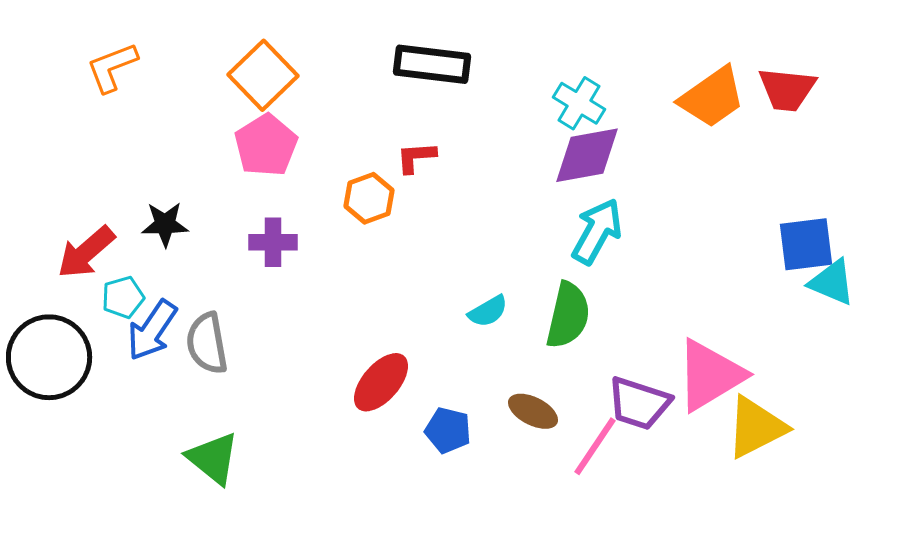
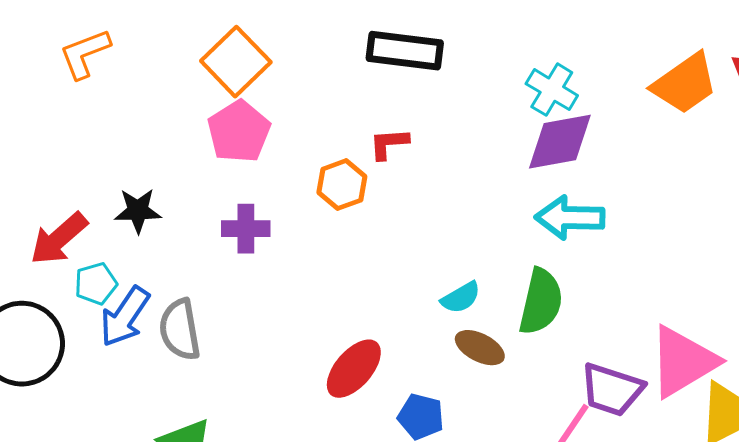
cyan arrow: (597, 231) -> (570, 218), turned -118
brown ellipse: (533, 411) -> (480, 348), moved

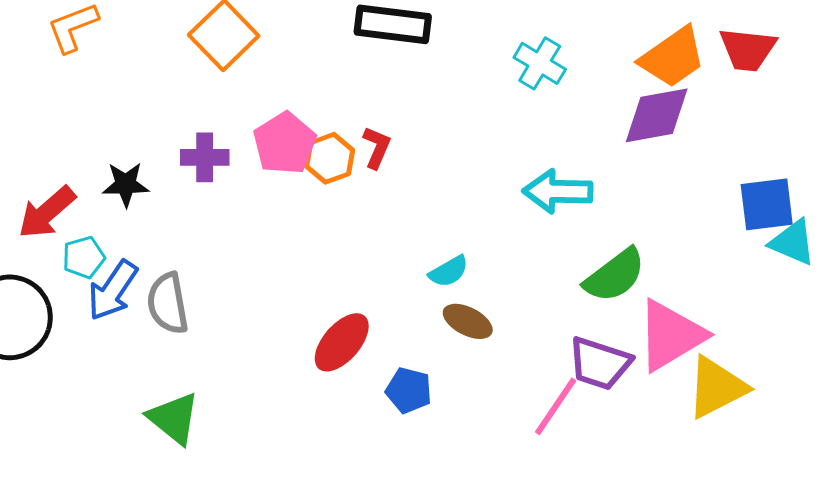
pink pentagon: (239, 132) -> (285, 143), moved
purple diamond: (560, 142) -> (657, 115), moved
red L-shape: (389, 144) -> (377, 147), moved, turned 117
purple cross: (246, 229) -> (205, 157), moved
green semicircle: (541, 302) -> (615, 275), moved, turned 40

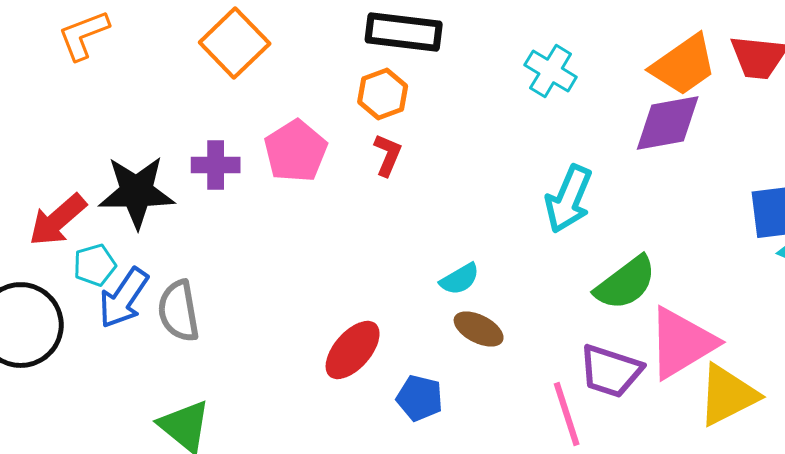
orange hexagon: (330, 158) -> (383, 94), moved
black star: (126, 184) -> (137, 192), size x1.6
cyan arrow: (558, 191) -> (569, 199), turned -68
pink line: (556, 406) -> (567, 414), turned -52

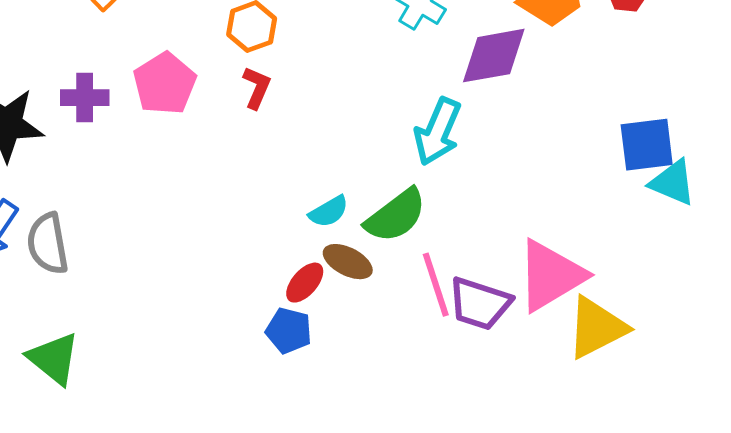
purple diamond: (668, 123) -> (494, 56), moved
green semicircle: (626, 283) -> (396, 216), moved
red ellipse: (353, 350) -> (305, 283), moved, size x0.7
pink line: (567, 414) -> (436, 285), moved

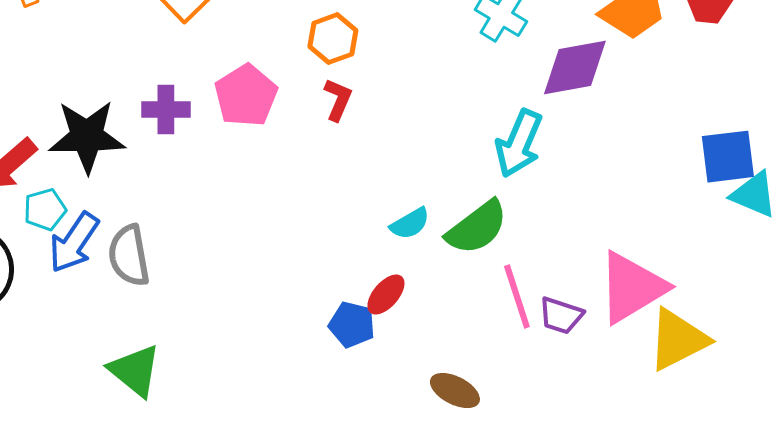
brown ellipse: (348, 262) -> (455, 391), moved
purple trapezoid: (480, 304) -> (561, 316), size x0.7
blue pentagon: (289, 331) -> (352, 325), moved

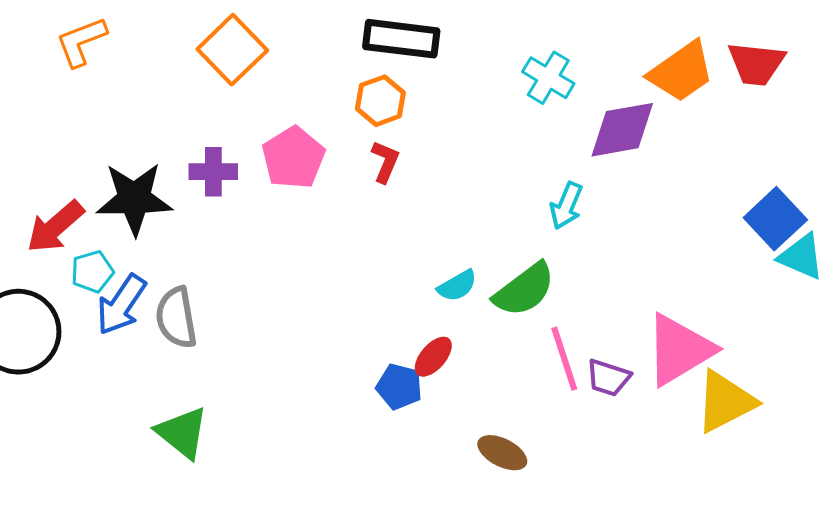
cyan arrow: (519, 144) -> (566, 206), size x0.7
blue square: (728, 157) -> (775, 219), turned -36

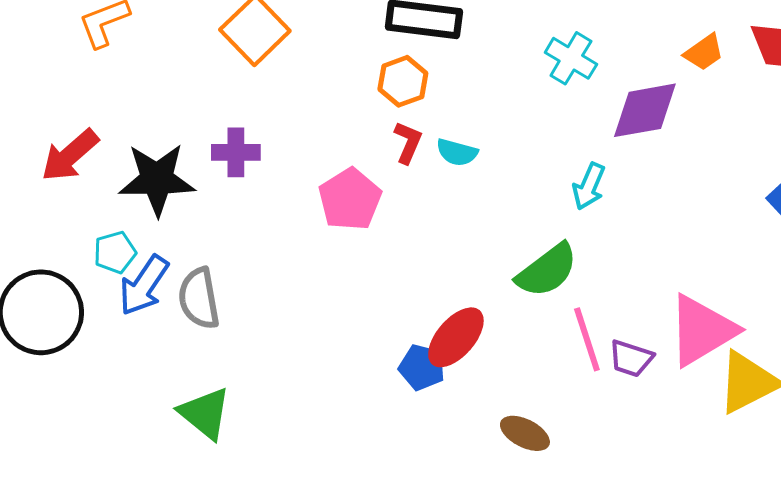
orange trapezoid: (681, 72) -> (704, 52), size x0.6
pink pentagon: (293, 158) -> (350, 199), moved
red arrow: (55, 227) -> (70, 155), moved
cyan semicircle: (457, 286) -> (457, 152), moved, turned 45
red ellipse: (433, 357) -> (456, 337), size x1.5

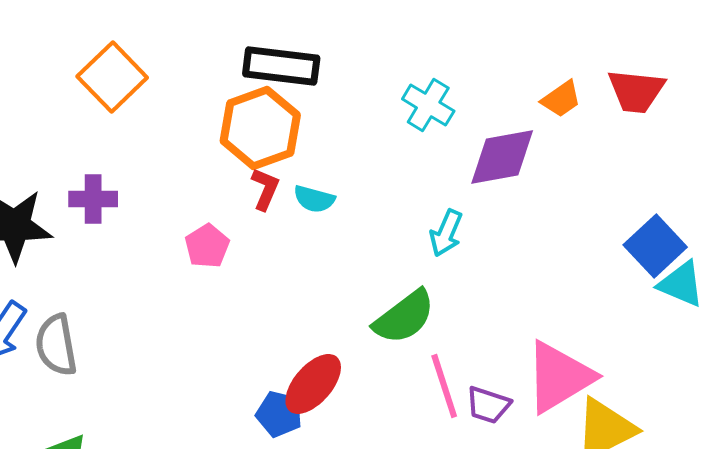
orange hexagon: (403, 81) -> (260, 128), size x1.6
pink pentagon: (350, 199) -> (207, 246), size x0.7

